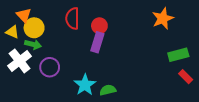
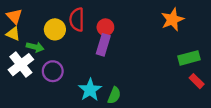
orange triangle: (24, 15) -> (14, 16), moved
yellow circle: (34, 28) -> (55, 29), moved
green semicircle: (108, 90) -> (114, 95), turned 126

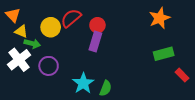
red semicircle: (77, 20) -> (71, 18), turned 50
yellow triangle: (13, 34) -> (21, 31), moved
green rectangle: (189, 58) -> (164, 54), moved

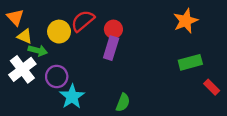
cyan star: (83, 83) -> (72, 97), moved

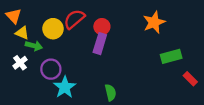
orange star: (186, 21) -> (154, 22), moved
white cross: (22, 69) -> (20, 63), size x0.6
green semicircle: (123, 103) -> (110, 93), turned -35

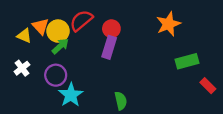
orange triangle: (14, 16) -> (41, 26), moved
green arrow: (34, 46) -> (60, 46), moved, turned -56

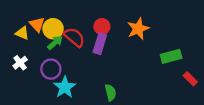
red semicircle: (81, 21) -> (74, 37), moved, turned 80
orange star: (168, 24) -> (138, 29), moved

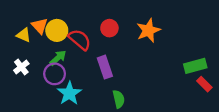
green arrow: (55, 43) -> (58, 58), moved
purple rectangle: (100, 44) -> (105, 67), moved, turned -36
green rectangle: (171, 56) -> (195, 66), moved

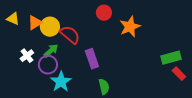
orange triangle: (40, 26) -> (35, 23), turned 42
red circle: (109, 28) -> (104, 13), moved
yellow triangle: (24, 35) -> (13, 19), moved
white cross: (21, 67) -> (27, 56), moved

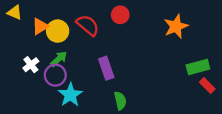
yellow triangle: (13, 19) -> (15, 12), moved
orange star: (130, 27) -> (176, 26), moved
red semicircle: (70, 35) -> (88, 25), moved

